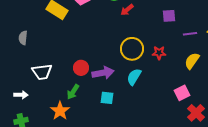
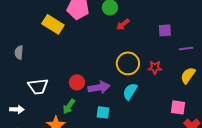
pink square: (182, 93) -> (178, 107), turned 35

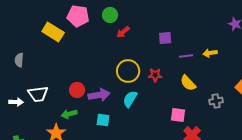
yellow semicircle: (188, 75) -> (188, 83), turned -78
green arrow: (69, 106) -> (69, 114), turned 42
white arrow: (17, 109) -> (16, 102), moved

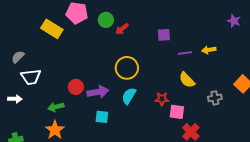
green circle: (110, 15) -> (106, 20), moved
gray semicircle: (19, 60) -> (18, 57), turned 40
red star: (155, 75) -> (162, 99), moved
white trapezoid: (38, 94) -> (31, 77), moved
green arrow: (69, 114) -> (56, 107), moved

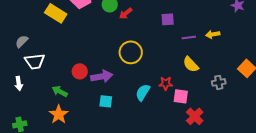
cyan semicircle: (129, 96) -> (143, 92), moved
white arrow: (15, 99) -> (19, 83), turned 80
green arrow: (56, 107) -> (60, 91), turned 42

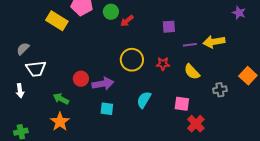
yellow arrow: (213, 34) -> (214, 42), size x1.5
red star: (166, 83) -> (163, 64), moved

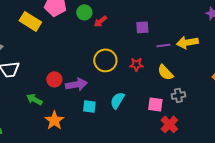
gray cross: (220, 90) -> (178, 95), moved
cyan square: (107, 109) -> (89, 106), moved
orange star: (60, 122) -> (54, 120), moved

